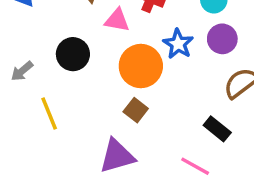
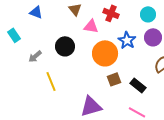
brown square: (136, 110) -> (114, 79), moved, turned 32
black rectangle: (217, 129) -> (138, 85), moved

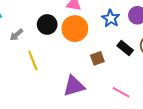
orange circle: (105, 53) -> (75, 29), moved
black rectangle: (138, 85) -> (125, 48), moved

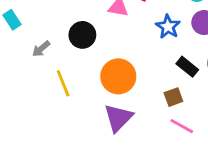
orange circle: (75, 29) -> (118, 76), moved
brown square: (97, 58) -> (173, 97), moved
purple triangle: (74, 86) -> (118, 118), turned -30

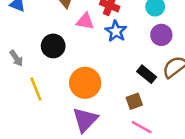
blue star: (168, 27) -> (116, 31), moved
gray arrow: (41, 49) -> (16, 58), turned -84

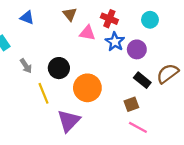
purple circle: (161, 35) -> (137, 49), moved
black circle: (53, 46) -> (59, 68), moved
purple triangle: (85, 120) -> (69, 121), moved

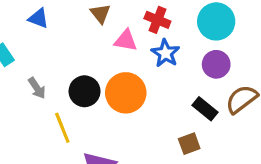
cyan circle: (150, 20) -> (216, 21), size x1.5
purple circle: (137, 49) -> (216, 64), moved
orange circle: (87, 88) -> (126, 93), moved

